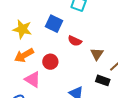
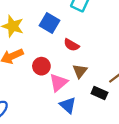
brown triangle: (97, 54) -> (80, 71), moved
pink triangle: (33, 79) -> (58, 83), moved, turned 42

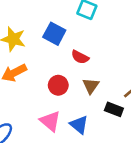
red circle: (41, 66) -> (58, 85), moved
pink triangle: (58, 83) -> (50, 121), moved, turned -36

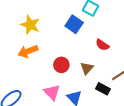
blue square: (54, 34) -> (74, 24), moved
red semicircle: (80, 57) -> (102, 45), moved

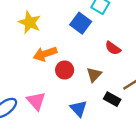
orange arrow: (28, 51) -> (45, 54), moved
pink triangle: (52, 92) -> (36, 101), moved

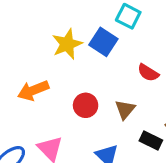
yellow star: (30, 22) -> (67, 44), moved, turned 30
orange arrow: (45, 54) -> (33, 90), moved

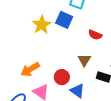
orange arrow: (33, 90) -> (30, 69), moved
red circle: (86, 105) -> (62, 77), moved

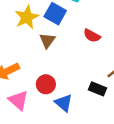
brown triangle: (84, 60) -> (47, 40), moved

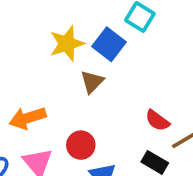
red semicircle: (92, 36) -> (157, 120), moved

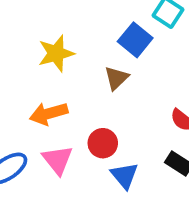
yellow star: (67, 44) -> (56, 53), moved

